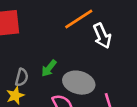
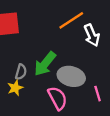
green arrow: (49, 68) -> (45, 64), size x1.6

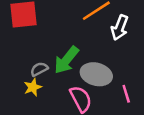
white arrow: (92, 35) -> (120, 28), turned 45
gray semicircle: (21, 72) -> (39, 69), turned -133

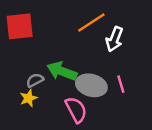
green arrow: (66, 60) -> (62, 71), turned 72
pink line: (126, 94) -> (121, 84), moved

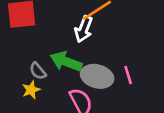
white arrow: (114, 39) -> (84, 29), moved
gray semicircle: (35, 80) -> (38, 71), turned -102

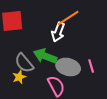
gray semicircle: (38, 71) -> (24, 63), size x1.5

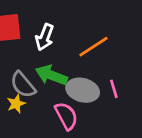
orange line: (68, 18) -> (93, 47), moved
white arrow: (58, 32) -> (45, 37), moved

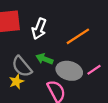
green arrow: (51, 75) -> (44, 59), size x0.7
pink line: (114, 89) -> (94, 70), turned 72

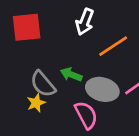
white arrow: (39, 29) -> (85, 22), moved

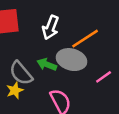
white arrow: (85, 22) -> (51, 27), moved
gray ellipse: (102, 89) -> (72, 60), moved

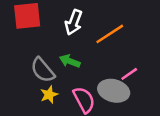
gray ellipse: (72, 60) -> (114, 91), moved
yellow star: (15, 90) -> (49, 95), moved

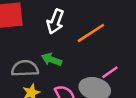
gray semicircle: (43, 70) -> (25, 68), turned 128

